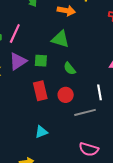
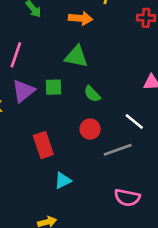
red rectangle: (40, 91) -> (43, 145), moved
white line: (99, 92) -> (134, 121), turned -35

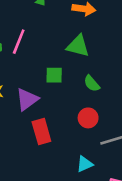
purple triangle: (23, 91) -> (27, 99), moved
cyan triangle: (63, 181) -> (85, 164), moved

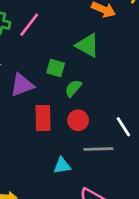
green semicircle: (92, 84) -> (73, 88), moved, turned 66
red rectangle: (41, 131) -> (43, 118), moved

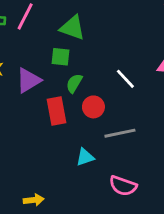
green triangle: (88, 45) -> (72, 28), moved
green semicircle: (73, 88) -> (74, 83), moved
white line: (123, 127) -> (125, 79), moved

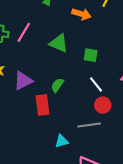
green square: (61, 57) -> (91, 55), moved
red circle: (93, 107) -> (103, 105), moved

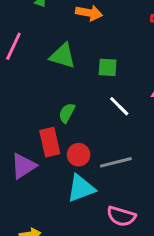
purple triangle: (23, 81) -> (24, 166), moved
red circle: (103, 105) -> (79, 155), moved
cyan triangle: (62, 141) -> (81, 188), size x1.5

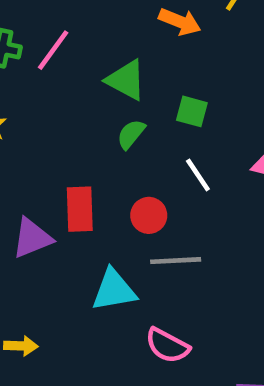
green semicircle: (67, 113) -> (131, 134), moved
red circle: (79, 155) -> (149, 215), moved

